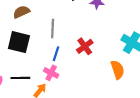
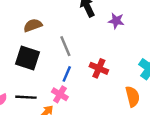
gray line: (53, 29) -> (65, 46), turned -30
red cross: (85, 46) -> (99, 68), turned -35

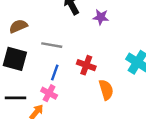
gray line: (65, 46) -> (52, 45), turned -54
orange semicircle: (133, 97) -> (106, 90), moved

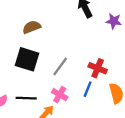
gray line: (52, 45) -> (60, 66), moved, turned -66
blue line: (55, 73) -> (88, 89), moved

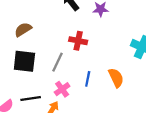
red cross: (98, 68) -> (78, 41), moved
pink cross: (60, 95) -> (62, 89), turned 35

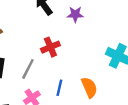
red cross: (78, 41) -> (50, 47), turned -36

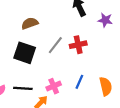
gray line: (28, 69) -> (55, 45), moved

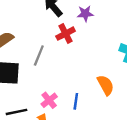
red cross: (78, 45) -> (66, 34), moved
blue line: (79, 82) -> (76, 101), moved

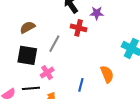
red cross: (66, 34) -> (79, 28), turned 35
pink cross: (49, 100) -> (47, 73), moved

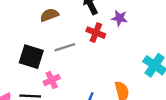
brown semicircle: (28, 27) -> (49, 15), moved
gray line: (54, 44) -> (65, 47), turned 36

